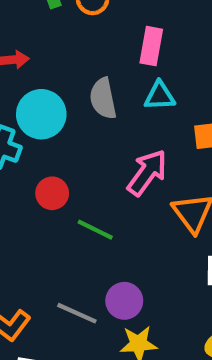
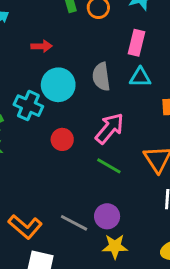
pink arrow: (147, 173) -> (110, 128), moved
green line: (95, 230) -> (109, 166), moved

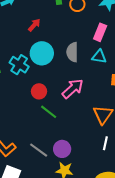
red arrow: (42, 46) -> (34, 25), turned -56
green line: (109, 166) -> (49, 112), moved

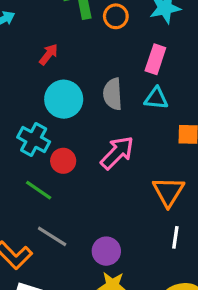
cyan cross: (19, 65) -> (34, 140), moved
green line: (49, 112) -> (39, 190), moved
gray line: (39, 150) -> (52, 236), moved

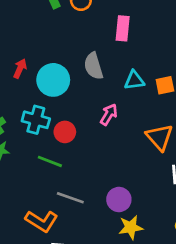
red arrow: (49, 54) -> (20, 68), moved
cyan triangle: (156, 98) -> (134, 80), moved
pink arrow: (117, 153) -> (109, 115), size x0.7

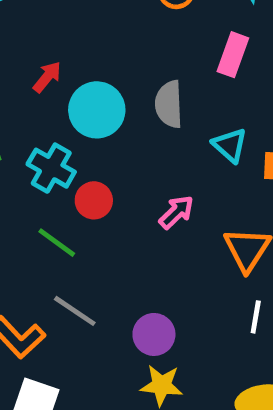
cyan triangle: (134, 80) -> (230, 145), turned 35
pink arrow: (109, 115) -> (176, 212), moved

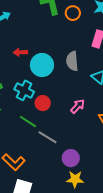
red arrow: (47, 77) -> (20, 52), turned -128
gray line: (75, 311) -> (47, 137), moved

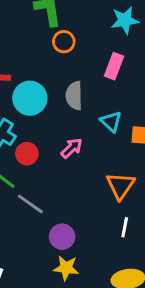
orange circle: (73, 13) -> (64, 42), moved
pink arrow: (78, 106) -> (71, 148), moved

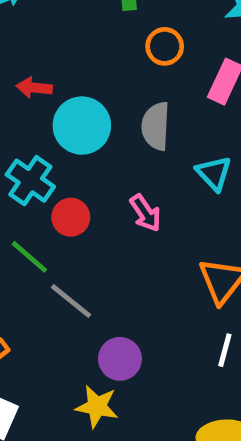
orange circle: (64, 42) -> (165, 46), moved
pink arrow: (71, 148) -> (145, 213), turned 95
yellow star: (66, 268) -> (97, 407), moved

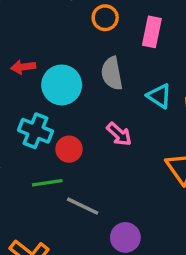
green line: (29, 257) -> (47, 183), turned -36

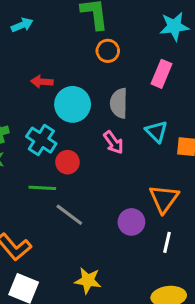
orange circle: (105, 18) -> (108, 51), moved
pink arrow: (119, 134) -> (113, 142), moved
purple circle: (125, 237) -> (131, 222), moved

